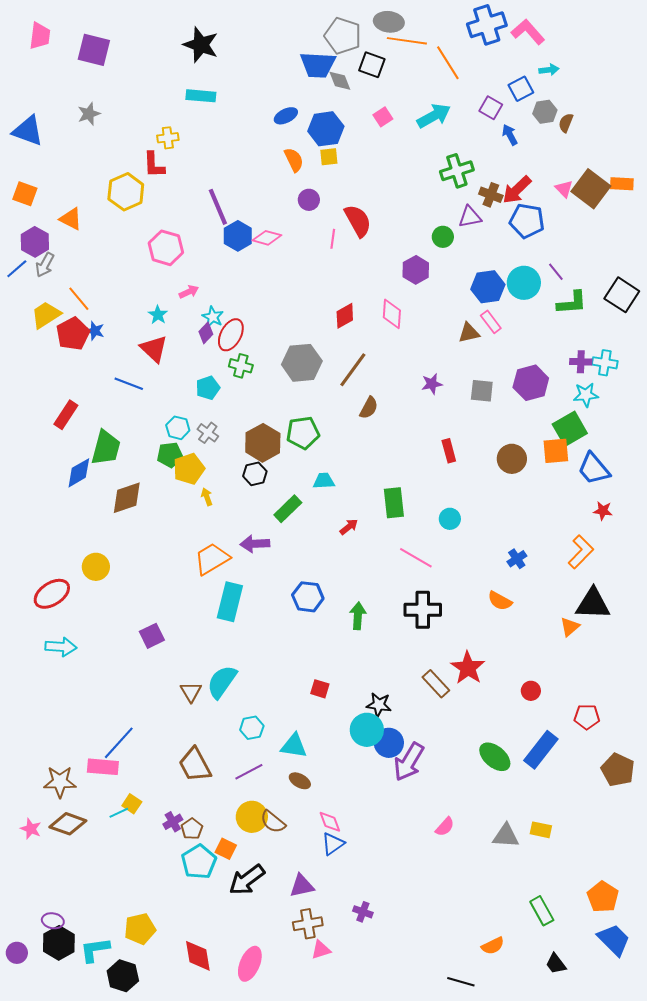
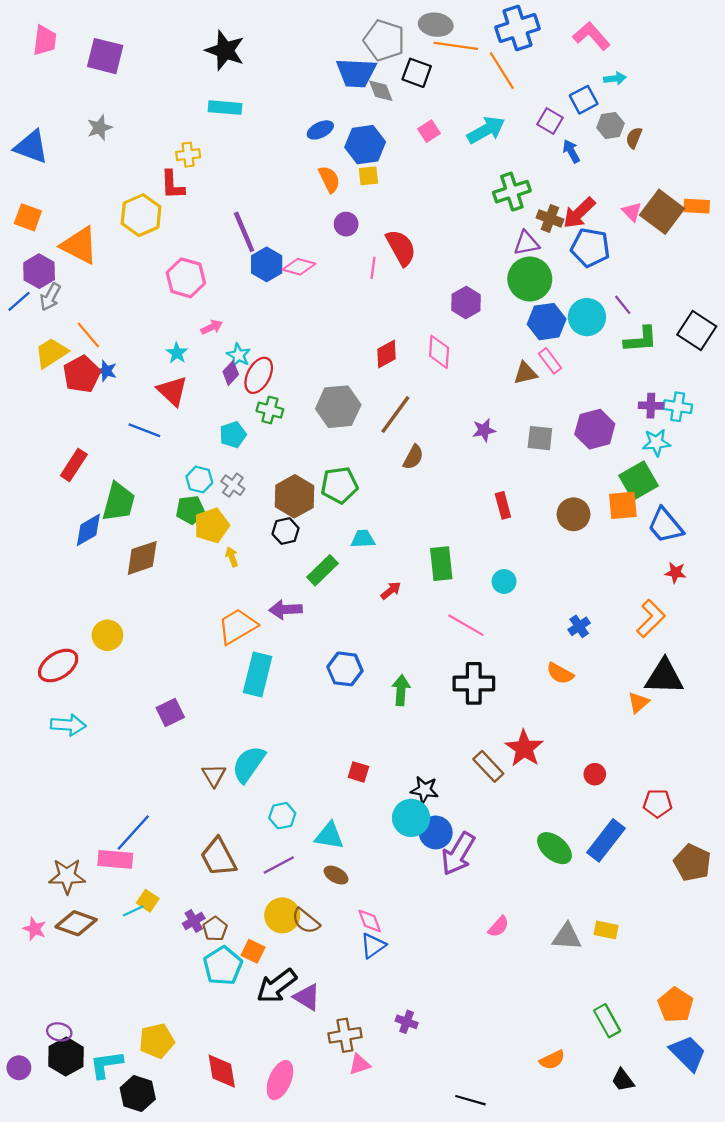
blue cross: (487, 25) -> (517, 28), moved
orange triangle: (71, 219) -> (79, 245), size x1.5
green circle: (443, 237) -> (530, 279), moved, size x1.8
purple triangle: (302, 886) -> (307, 997), moved, turned 44
black line: (461, 982) -> (470, 1100), moved

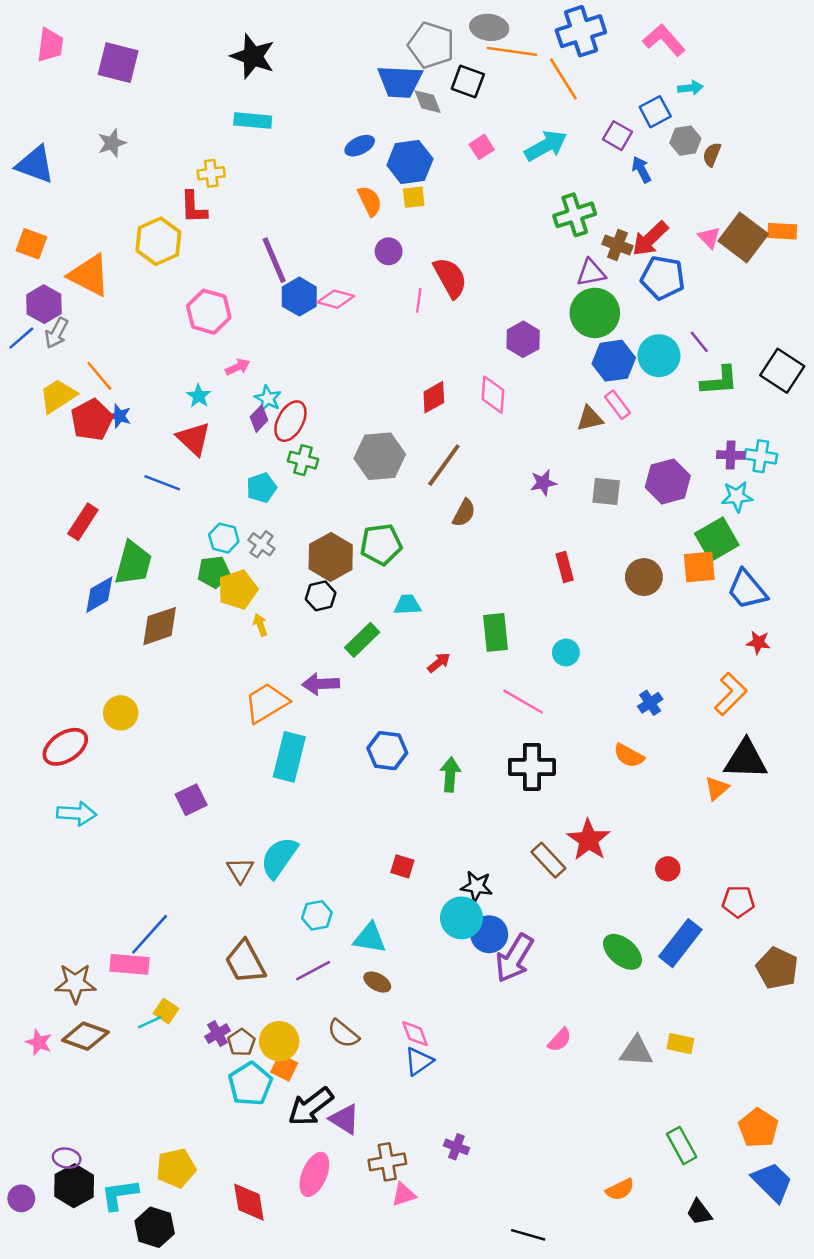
yellow circle: (282, 915) -> (279, 1041), moved
pink ellipse: (280, 1080) -> (314, 1174), moved

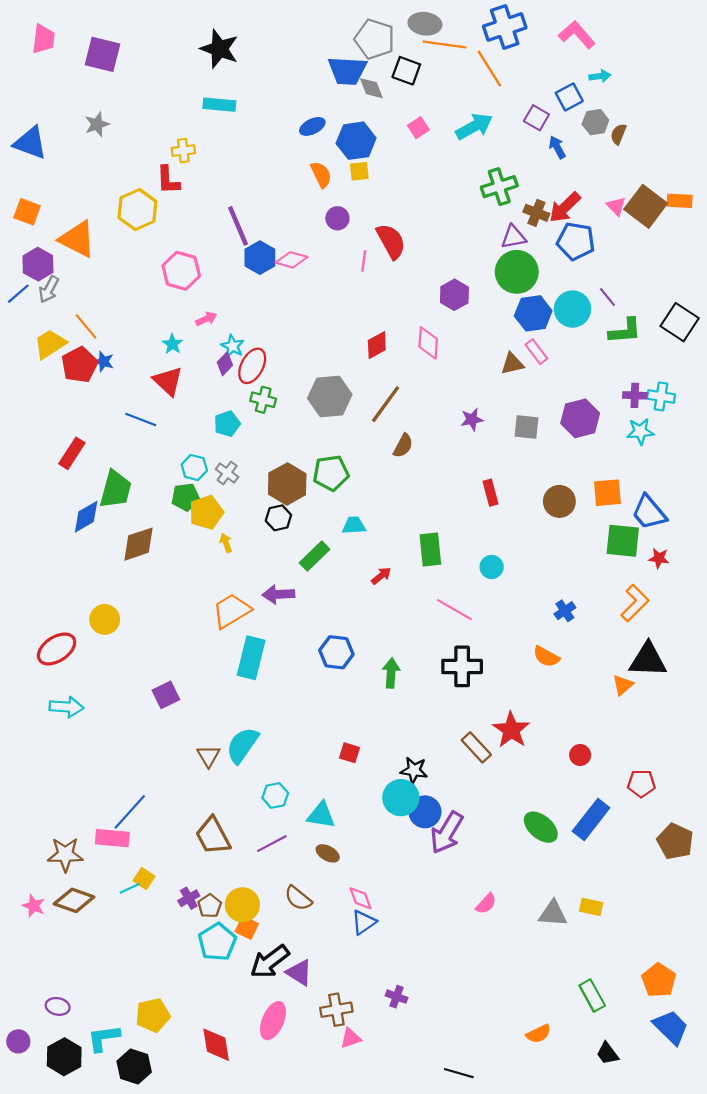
green square: (717, 539) -> (623, 541), moved, turned 36
black hexagon: (74, 1186) -> (64, 1057), moved

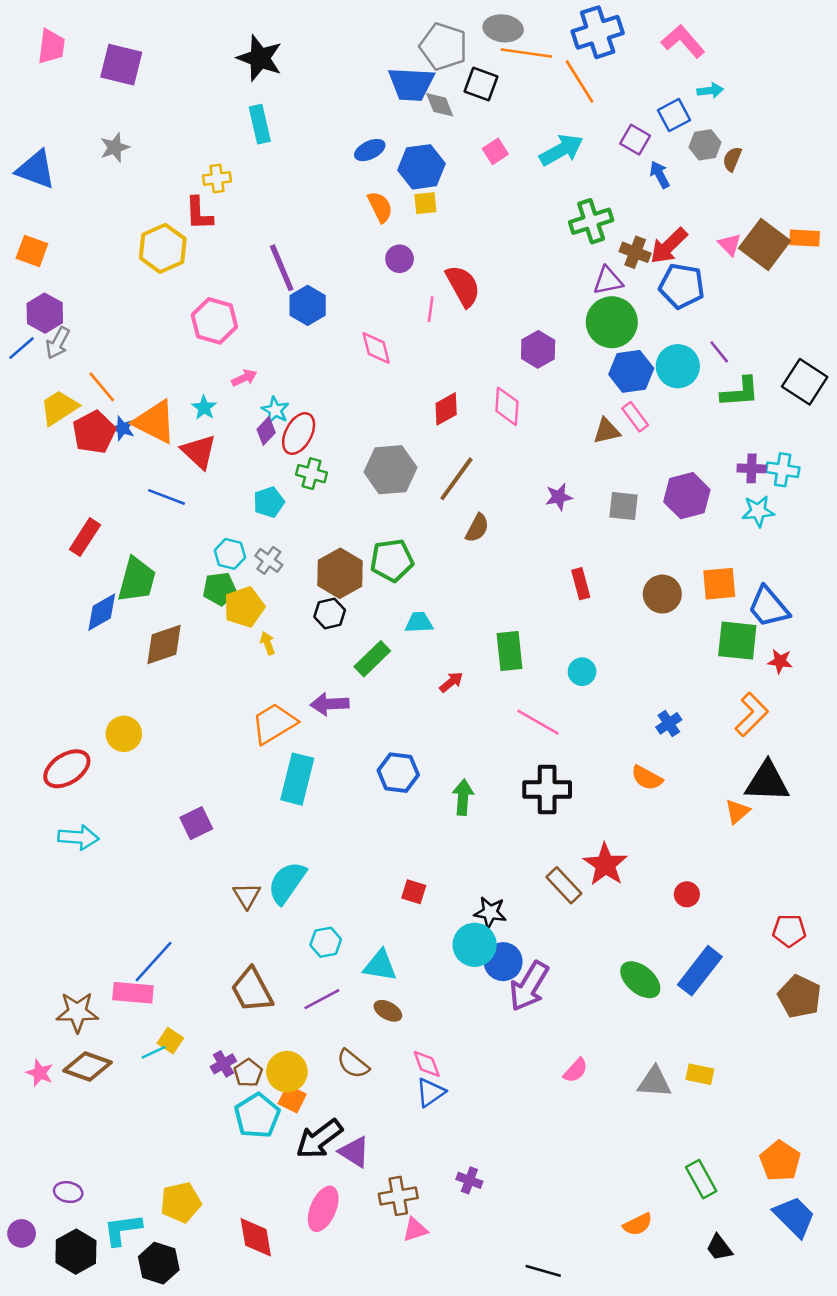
cyan rectangle: (219, 105) -> (260, 124), turned 72
orange triangle: (77, 239) -> (155, 422), moved
pink diamond: (292, 260) -> (376, 348), moved, turned 60
red pentagon: (641, 783) -> (789, 931), moved

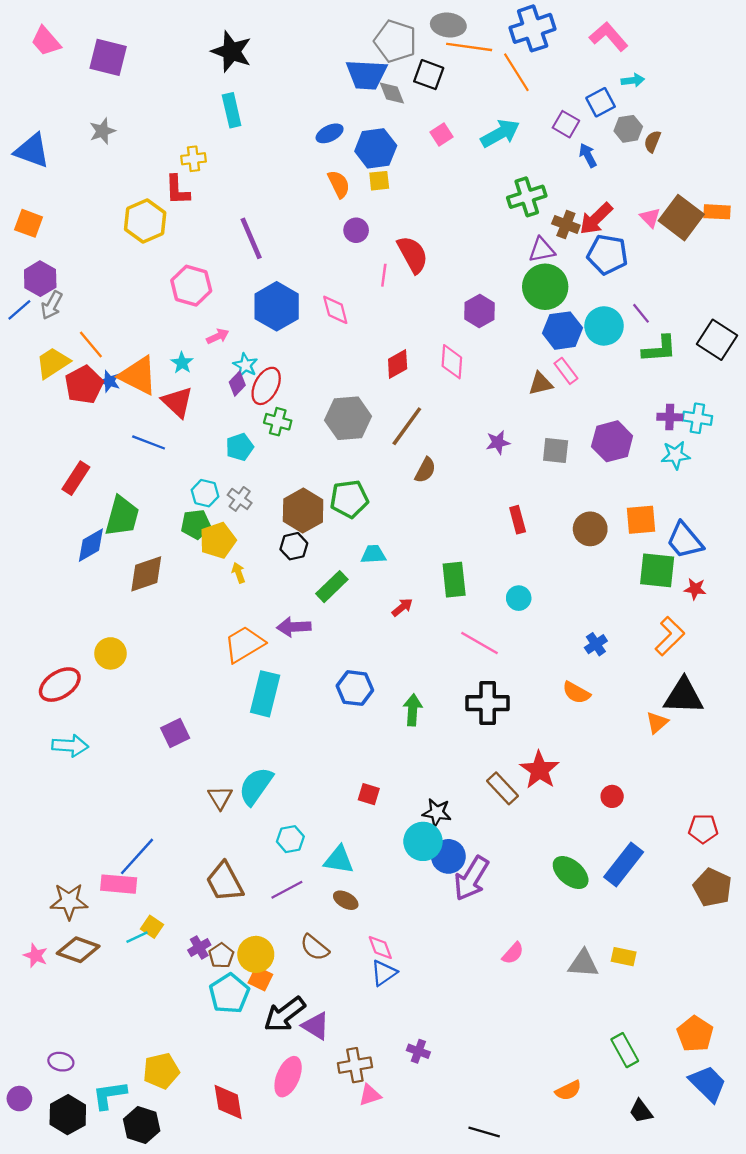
pink trapezoid: (51, 46) -> (46, 41), turned 132
blue hexagon: (308, 305) -> (277, 306), moved, size x1.4

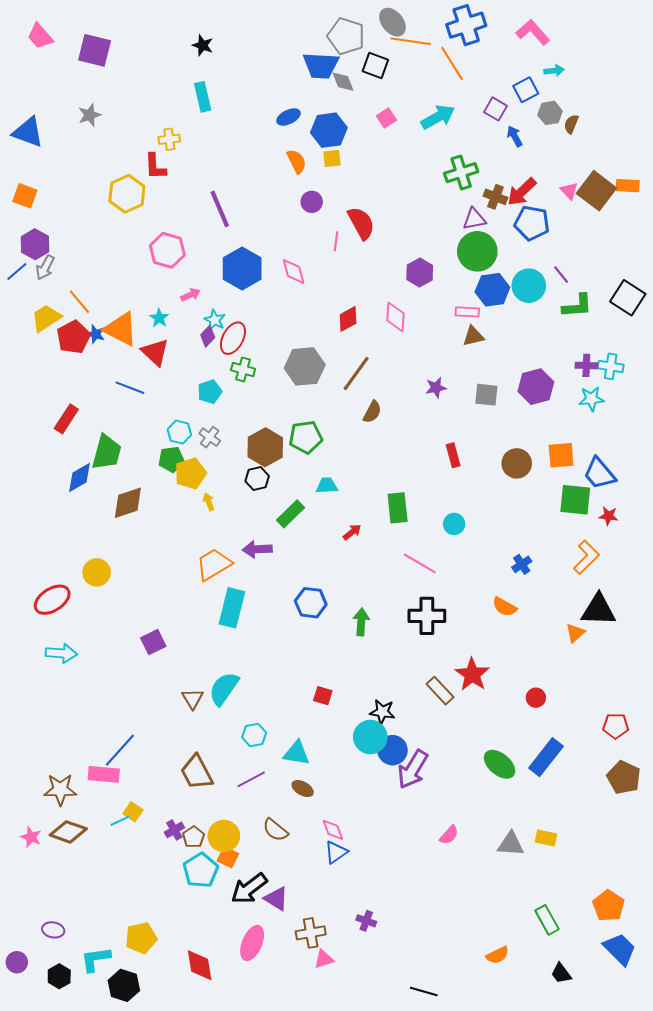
gray ellipse: (448, 25) -> (392, 22), turned 44
black star: (232, 52) -> (203, 45), size x0.6
pink rectangle: (566, 371) -> (467, 312), moved, turned -50
black hexagon: (68, 1115) -> (59, 976), size x0.7

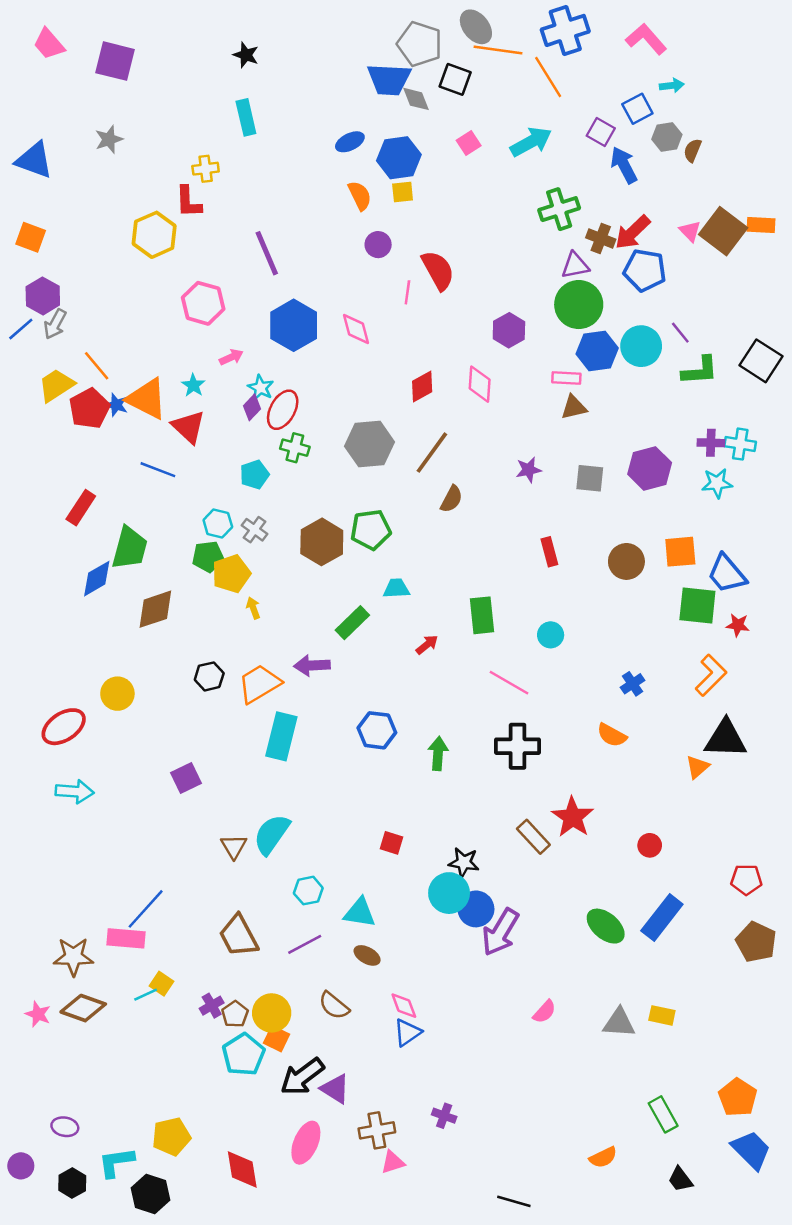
blue arrow: (515, 136) -> (624, 165), size x1.4
black hexagon: (257, 479) -> (209, 676), moved

